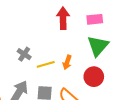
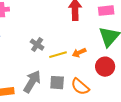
orange arrow: (67, 62) -> (79, 53), turned 48

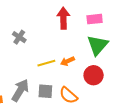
gray cross: (37, 45) -> (19, 37), moved

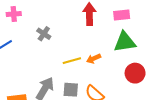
green triangle: (98, 45) -> (125, 42), turned 40
red circle: (94, 75) -> (135, 73), moved

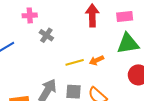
pink cross: (14, 14) -> (30, 15), moved

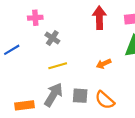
yellow line: (75, 62) -> (58, 66), moved

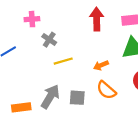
yellow line: (58, 66) -> (63, 61), moved
orange semicircle: (105, 100) -> (106, 90), moved

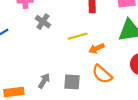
yellow line: (63, 61) -> (78, 36), moved
gray arrow: (50, 97) -> (44, 81), size x0.6

